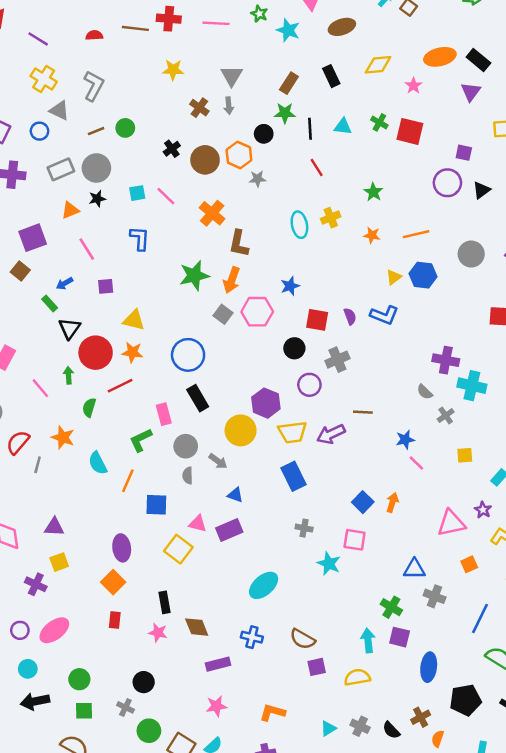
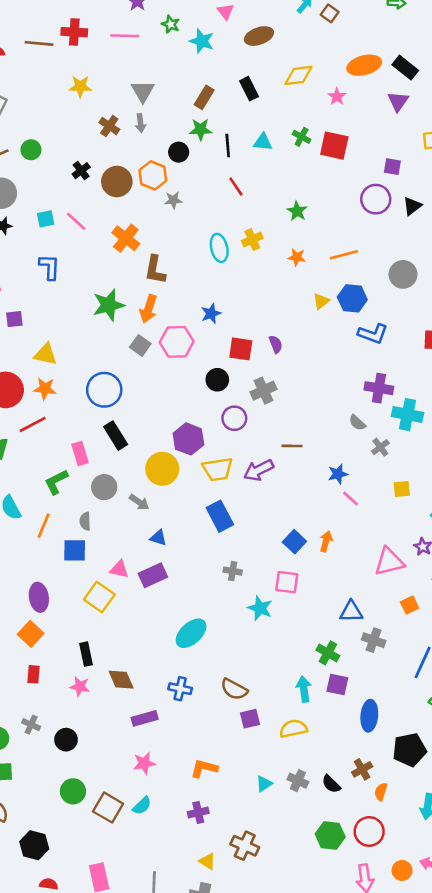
blue L-shape: (384, 315) -> (373, 334), moved
gray semicircle: (188, 476) -> (85, 521), moved
gray cross: (125, 707) -> (31, 725), moved

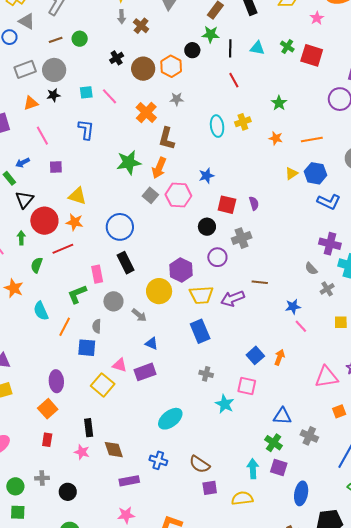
gray arrow: (141, 123) -> (122, 17), moved
gray star: (173, 200) -> (177, 99), moved
blue triangle: (351, 612) -> (282, 416), moved
gray cross: (31, 725) -> (42, 478), turned -32

